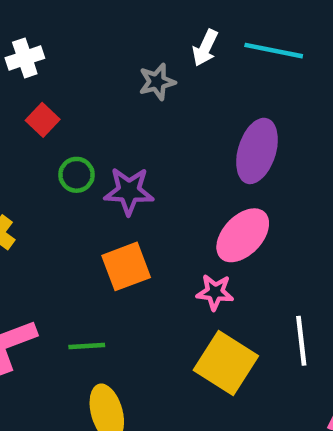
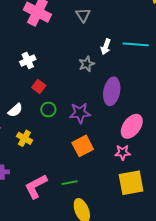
purple ellipse: (257, 151) -> (112, 91), moved
green circle: (77, 175) -> (48, 109), moved
yellow square: (226, 363) -> (131, 183), turned -36

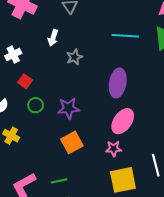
white arrow: (106, 47) -> (53, 38), moved
purple ellipse: (112, 91) -> (118, 83), moved

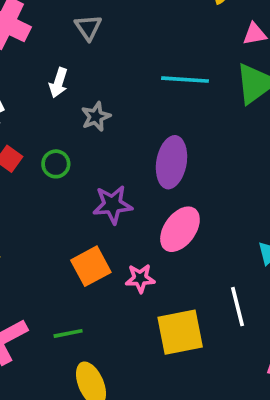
green circle: (36, 105) -> (56, 164), moved
purple star: (68, 108) -> (112, 205), moved
pink star: (114, 149) -> (140, 278), moved

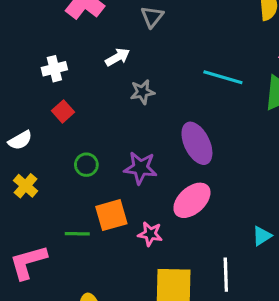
white arrow: (58, 83) -> (118, 57), turned -150
purple ellipse: (171, 162) -> (197, 143), turned -48
green circle: (56, 164) -> (86, 165), moved
green line: (68, 333) -> (77, 234), moved

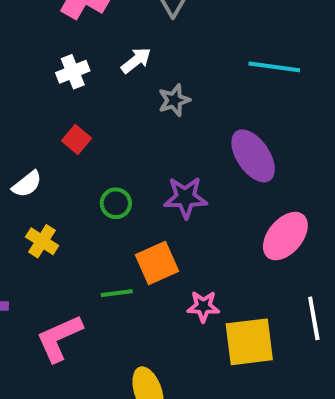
white cross: (54, 69) -> (73, 72), moved
pink ellipse: (192, 200) -> (285, 236), moved
pink star: (150, 234) -> (203, 306), moved

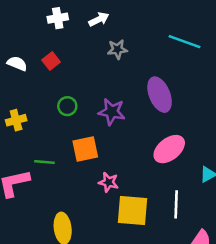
white semicircle: (27, 184) -> (17, 64), moved, turned -132
yellow cross: (42, 241) -> (16, 120), turned 30
green line: (117, 293) -> (44, 162), moved

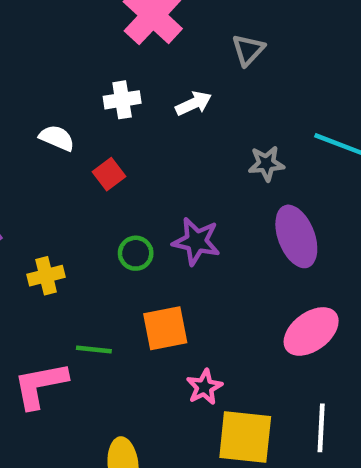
gray star: (117, 49) -> (266, 164), moved
white semicircle: (17, 64) -> (57, 138), moved
purple star: (112, 112) -> (196, 241), moved
pink star: (108, 182) -> (204, 387), turned 30

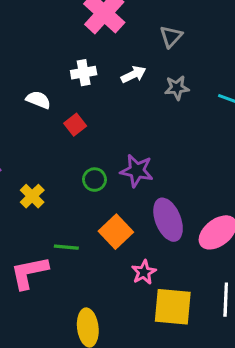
gray star: (266, 164) -> (177, 88), moved
purple ellipse: (296, 236) -> (168, 220), moved
yellow cross: (46, 276) -> (32, 196), turned -30
orange square: (165, 328) -> (116, 232), turned -32

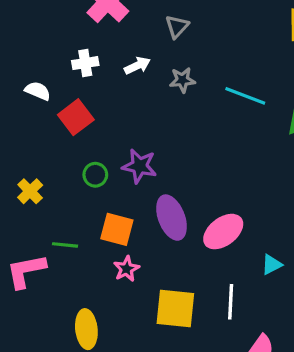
red square: (75, 125) -> (76, 117), size x1.5
orange square: (116, 232) -> (117, 229), turned -32
pink star: (144, 272) -> (126, 269), moved

